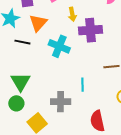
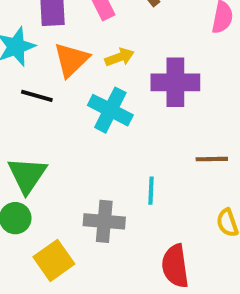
yellow arrow: (72, 14) -> (120, 57), moved, turned -104

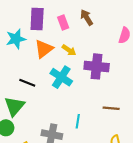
yellow arrow: (120, 57) -> (69, 50), turned 48
black line: (37, 96) -> (27, 83), moved

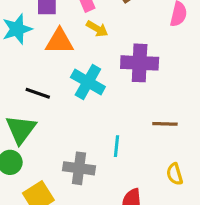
orange triangle: (44, 49) -> (60, 41), turned 42
yellow arrow: (69, 50) -> (97, 29), moved

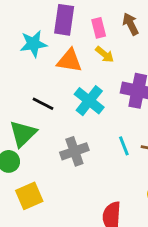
cyan line: (116, 146) -> (124, 146), moved, turned -36
gray cross: (79, 168) -> (74, 151), moved, turned -36

